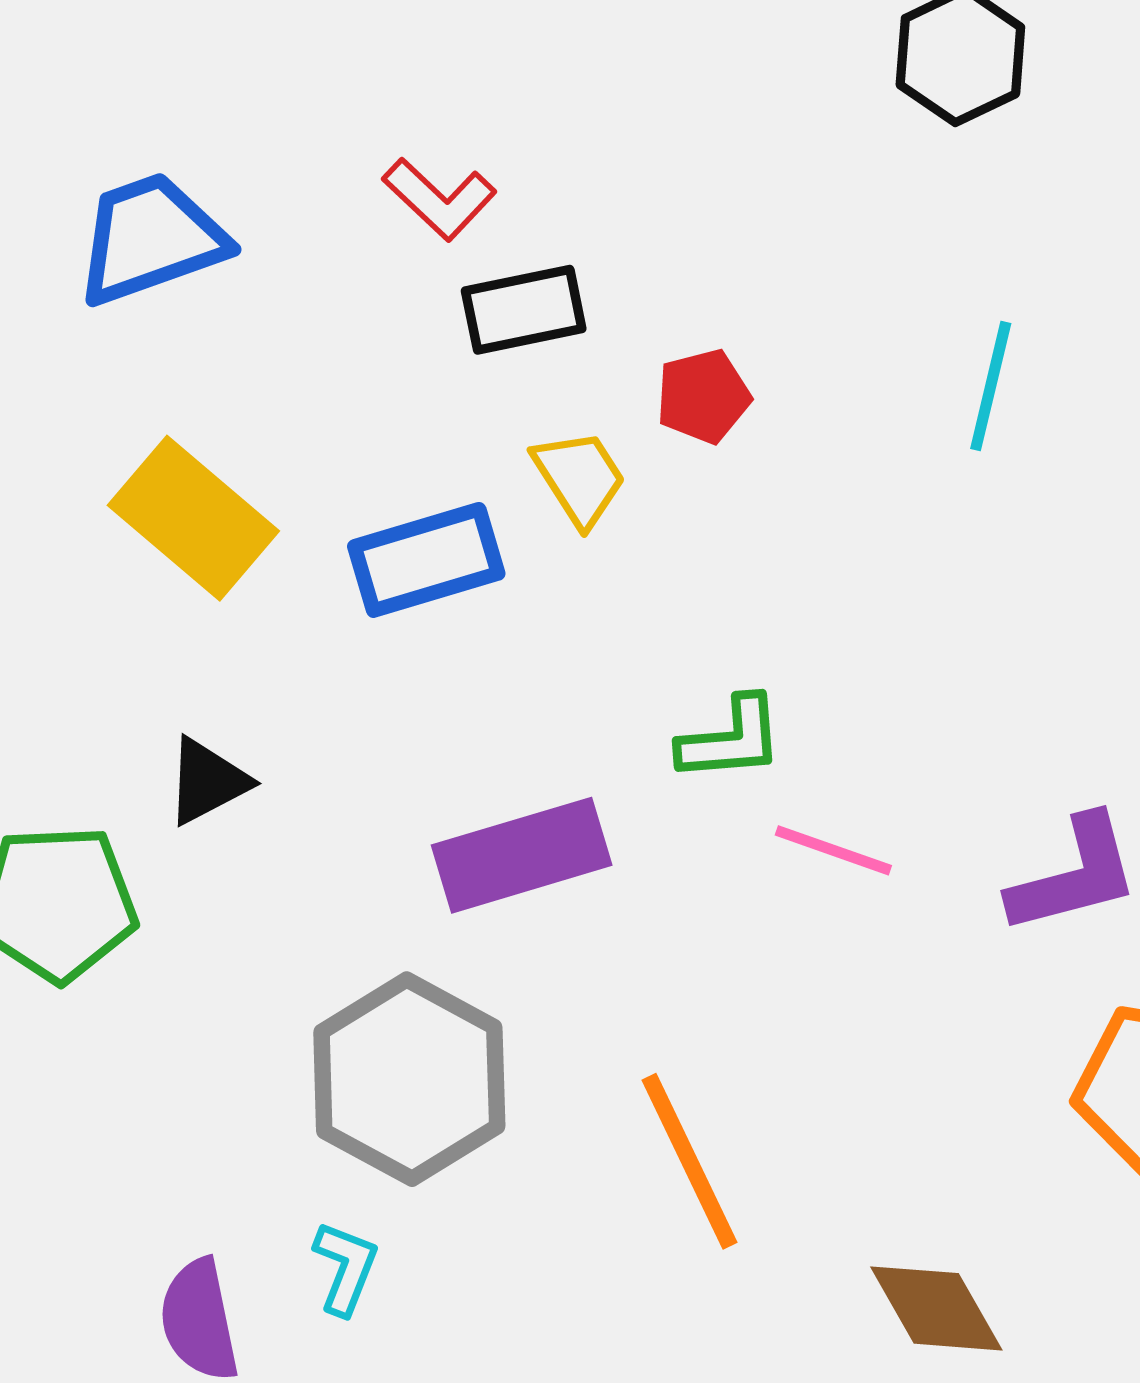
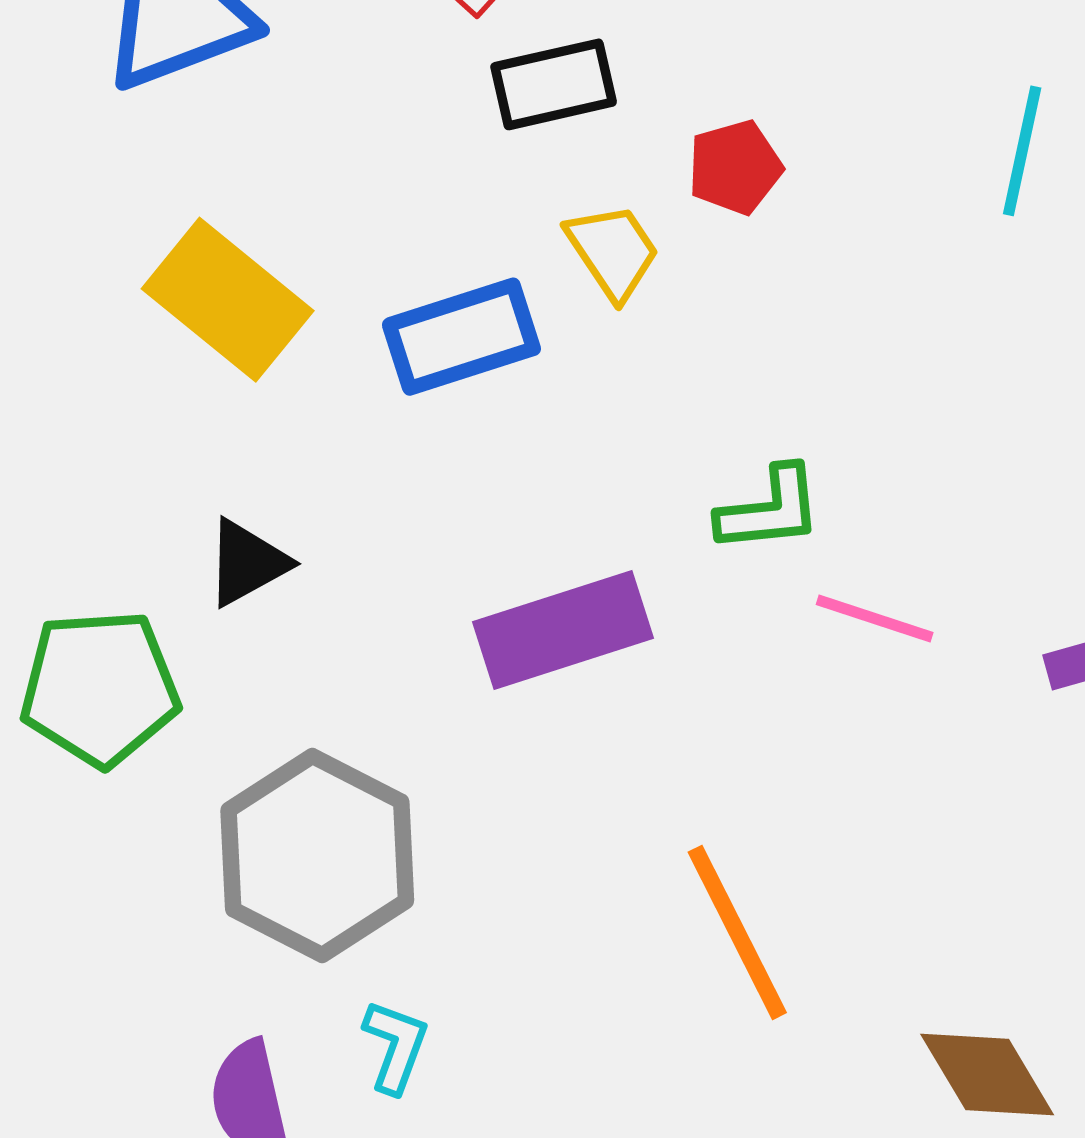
gray hexagon: (409, 1079) -> (317, 855), moved

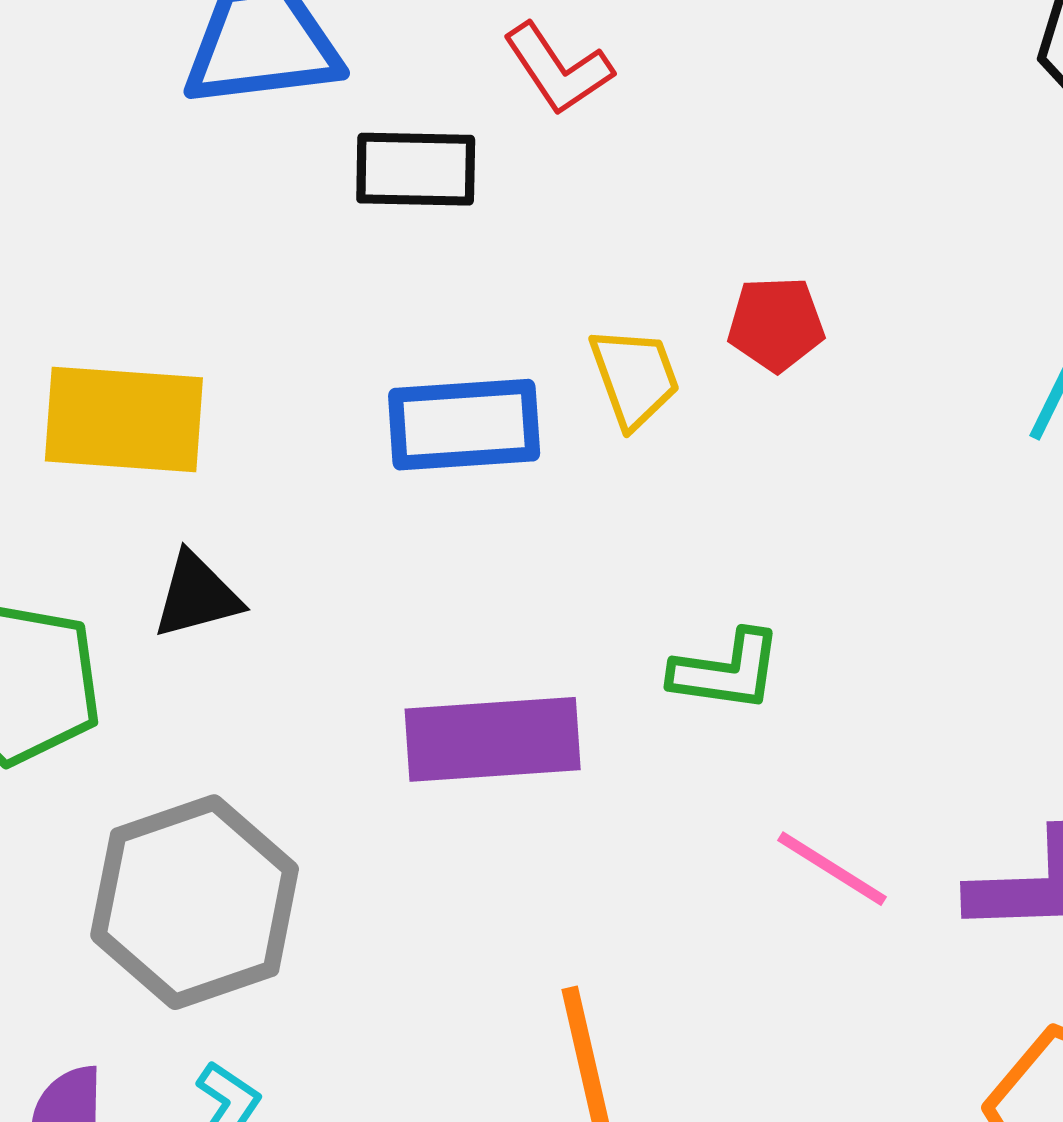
black rectangle: (554, 84) -> (416, 169), moved
yellow rectangle: (228, 300) -> (124, 419), moved, turned -49
pink line: (875, 619) -> (832, 869), moved

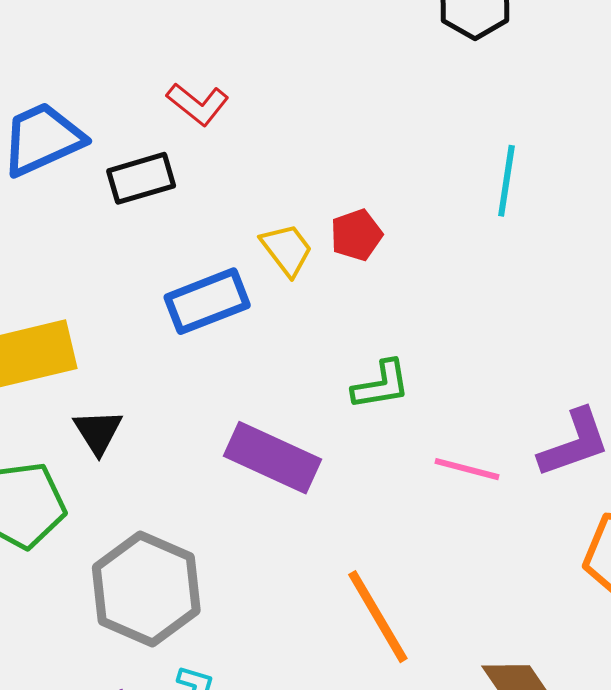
red pentagon: (776, 324) -> (356, 235), moved
black triangle: (197, 596) -> (98, 432), turned -30
purple rectangle: (493, 739) -> (273, 458), turned 46

